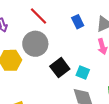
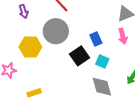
blue rectangle: (78, 22) -> (96, 39), moved

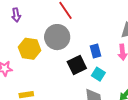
purple arrow: (24, 11) -> (16, 15), moved

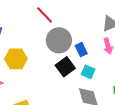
gray circle: (57, 37) -> (59, 40), moved

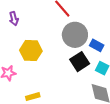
blue rectangle: (81, 50) -> (97, 45), turned -40

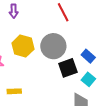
gray circle: (75, 35) -> (53, 46), moved

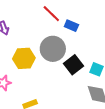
blue rectangle: (88, 56) -> (71, 26), moved

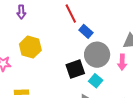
gray circle: (53, 49) -> (97, 55), moved

